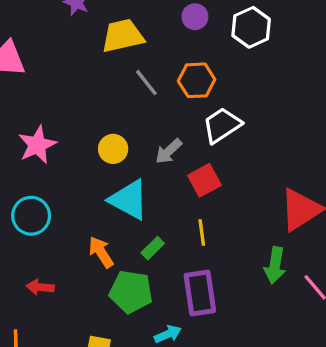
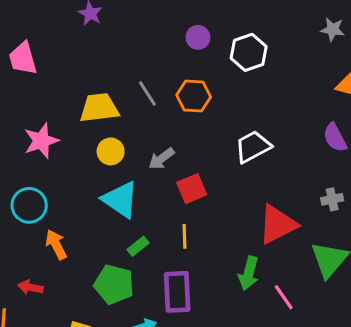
yellow trapezoid: (123, 36) -> (99, 108), moved
white trapezoid: (222, 125) -> (253, 147), moved
orange arrow: (101, 252) -> (56, 245), moved
red arrow: (40, 287) -> (30, 287), moved

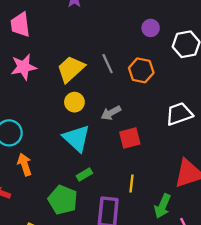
yellow trapezoid: (99, 108) -> (71, 69), turned -44
pink star: (41, 141) -> (24, 67), moved
yellow line: (185, 236) -> (132, 184), moved

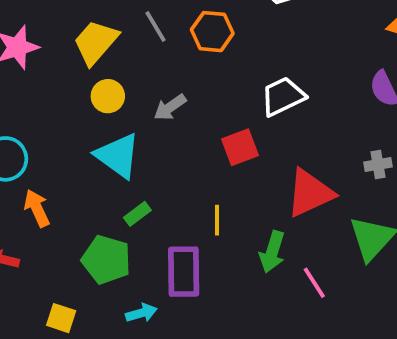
red square: (130, 138) -> (240, 147), moved

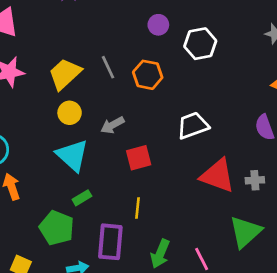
red square: (240, 147) -> (139, 158), moved
red triangle: (310, 193) -> (217, 176), moved, turned 39
green arrow: (272, 252) -> (160, 254), moved

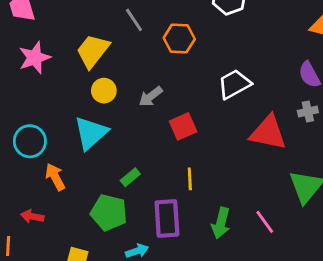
gray line: (108, 67) -> (134, 20), moved
cyan triangle: (72, 155) -> (91, 133), moved, turned 45
gray cross: (255, 180) -> (308, 112), moved

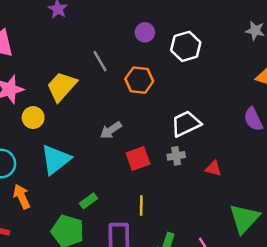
yellow circle: (104, 91) -> (33, 118), moved
gray cross: (308, 112) -> (176, 156), moved
red triangle: (268, 133) -> (213, 168), size x0.5

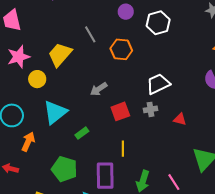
orange arrow: (22, 197) -> (28, 142), turned 48
green rectangle: (88, 201) -> (82, 133), moved

